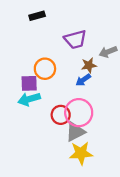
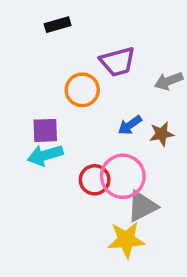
brown star: (89, 65) -> (162, 134), moved
orange circle: (45, 69) -> (82, 90), moved
gray triangle: (75, 132) -> (142, 206), moved

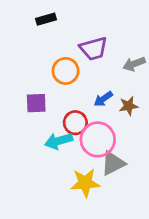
cyan arrow: (45, 155) -> (59, 141), moved
red circle: (95, 180) -> (75, 123), moved
yellow star: (126, 240) -> (85, 183), moved

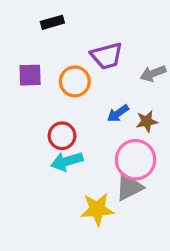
purple square: (36, 103) -> (30, 75), moved
red circle: (75, 123) -> (62, 136), moved
pink circle: (98, 139) -> (136, 160), moved

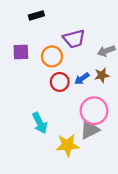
brown star: (147, 121) -> (102, 75), moved
red circle: (62, 136) -> (60, 82), moved
cyan arrow: (67, 161) -> (40, 123), moved, turned -100

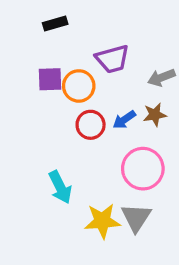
purple square: (21, 52) -> (50, 79), moved
gray triangle: (90, 130) -> (136, 218), moved, turned -30

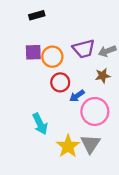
purple trapezoid: (112, 59) -> (84, 49), moved
blue arrow: (124, 120) -> (77, 96), moved
yellow star: (102, 221) -> (68, 146), turned -30

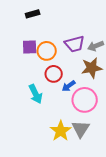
brown star: (103, 76) -> (92, 68), size x1.5
cyan arrow: (40, 124) -> (36, 94), moved

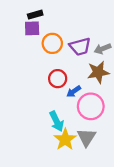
purple square: (30, 47) -> (32, 28), moved
orange circle: (47, 51) -> (52, 43), moved
cyan arrow: (36, 94) -> (57, 121), moved

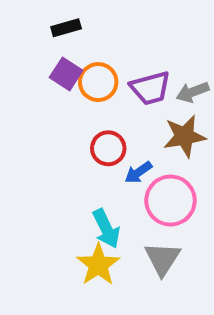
purple square: (32, 28) -> (66, 74), moved, turned 35
yellow star: (65, 139) -> (98, 265), moved

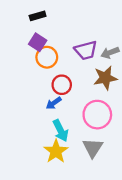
orange circle: (98, 82) -> (47, 57), moved
blue arrow: (138, 172) -> (54, 103), moved

